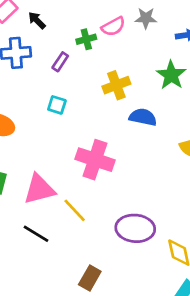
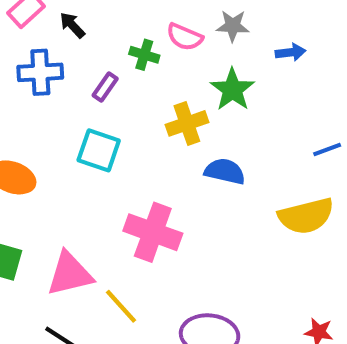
pink semicircle: (113, 26) -> (185, 37), turned 50
green cross: (86, 39) -> (144, 55), turned 30
green star: (171, 75) -> (232, 90), moved
cyan square: (57, 105) -> (99, 150), size x1.5

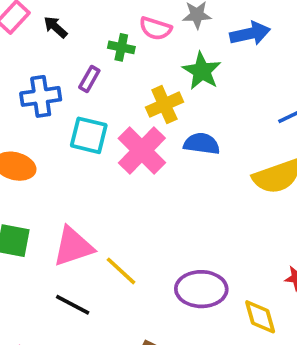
blue arrow: (291, 52) -> (250, 34), size x1.5
blue cross: (40, 72) -> (41, 96), moved
pink cross: (153, 232) -> (142, 151), moved, turned 30

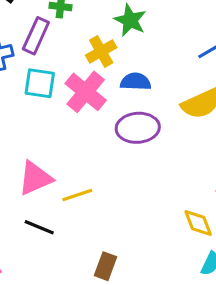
purple rectangle: (89, 79) -> (36, 36), size x1.6
yellow line: (121, 271) -> (77, 195), turned -56
purple ellipse: (201, 289) -> (138, 128), moved

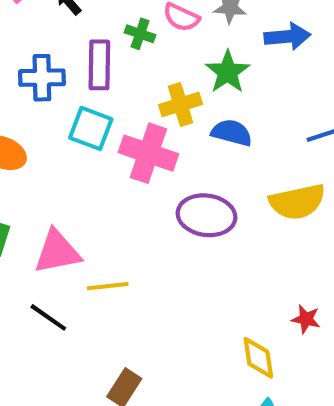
purple rectangle: (36, 36) -> (99, 65), turned -36
blue semicircle: (136, 82) -> (232, 133), moved
pink cross: (86, 92) -> (148, 153), turned -33

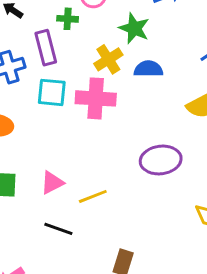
purple ellipse: (206, 215) -> (161, 160), moved
pink triangle: (57, 252) -> (52, 183), size x0.7

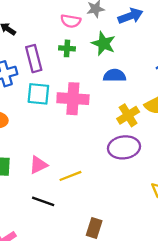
green cross: (68, 19) -> (67, 48), moved
yellow cross: (108, 59) -> (128, 115), moved

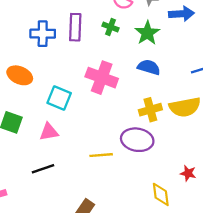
cyan square: (38, 94) -> (59, 98), moved
yellow line: (70, 176) -> (101, 155), moved
black line: (43, 201) -> (43, 169), turned -55

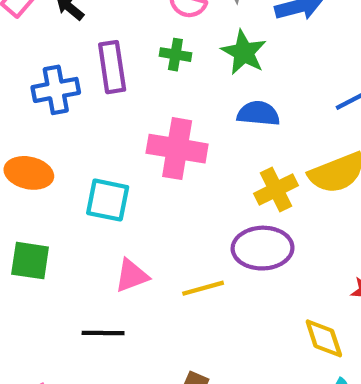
pink triangle: (49, 132) -> (132, 276), moved
black line: (43, 169) -> (103, 333), turned 30

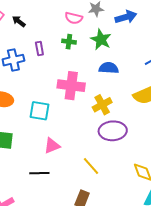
purple rectangle: (112, 67) -> (39, 48), size x0.6
yellow cross: (276, 189) -> (102, 105), moved
yellow line: (203, 288) -> (91, 166), moved, turned 66

